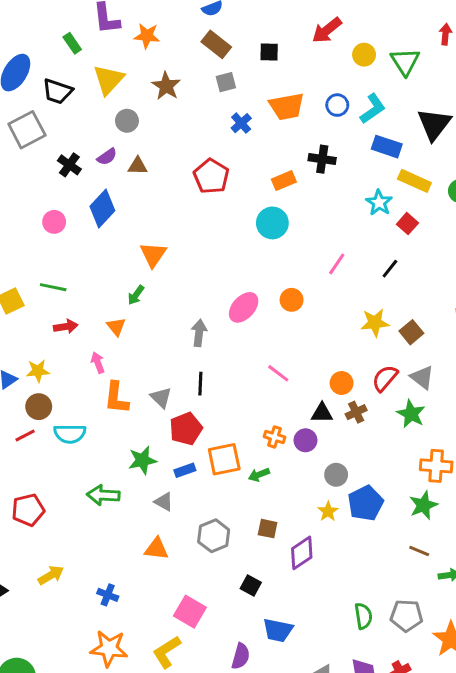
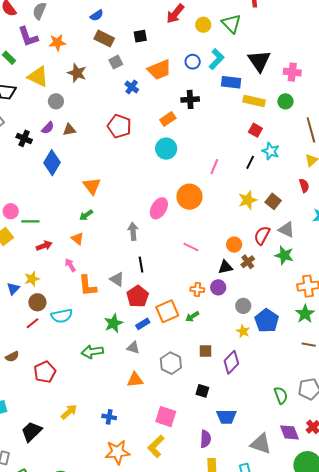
yellow triangle: (109, 80) -> (38, 77), turned -35
cyan star: (379, 203) -> (271, 151), moved
pink circle: (54, 222) -> (11, 211), moved
green arrow: (136, 295) -> (86, 215), turned 32
orange circle: (292, 300) -> (190, 197), size x1.6

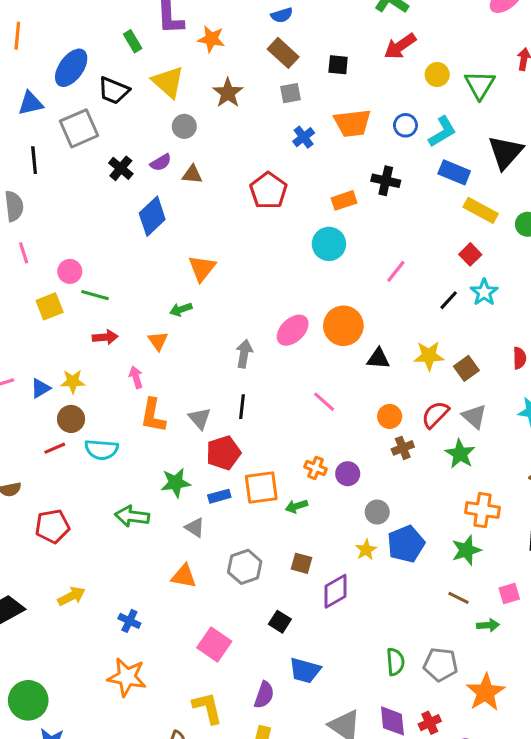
pink line: (214, 167) -> (396, 271), moved
black triangle: (225, 267) -> (378, 359), moved
yellow L-shape: (156, 446) -> (208, 708), moved, turned 105

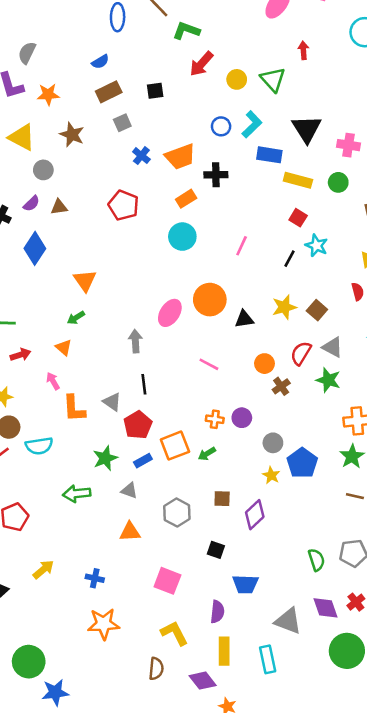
brown rectangle: (283, 53) -> (109, 92), turned -55
orange trapezoid: (352, 123) -> (180, 157), moved

